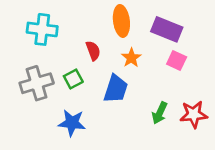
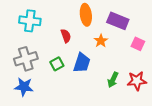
orange star: (131, 58) -> (101, 41), moved
pink square: (177, 61) -> (138, 44), moved
green square: (73, 79) -> (57, 64), moved
blue star: (72, 123) -> (24, 87), moved

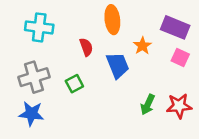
purple rectangle: (118, 21) -> (175, 27), moved
orange star: (101, 41) -> (142, 46), moved
blue trapezoid: (82, 63) -> (118, 65), moved, turned -40

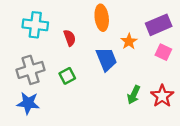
purple rectangle: (175, 27) -> (159, 25), turned -45
red semicircle: (86, 47) -> (70, 38), moved
red star: (179, 106) -> (162, 96), turned -30

